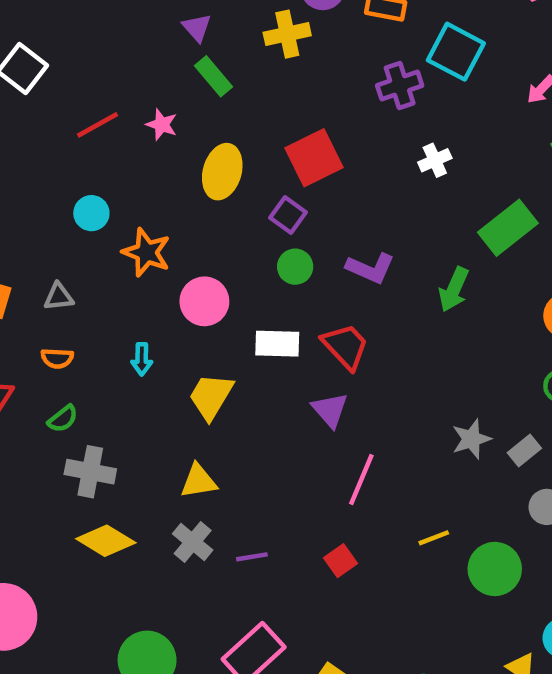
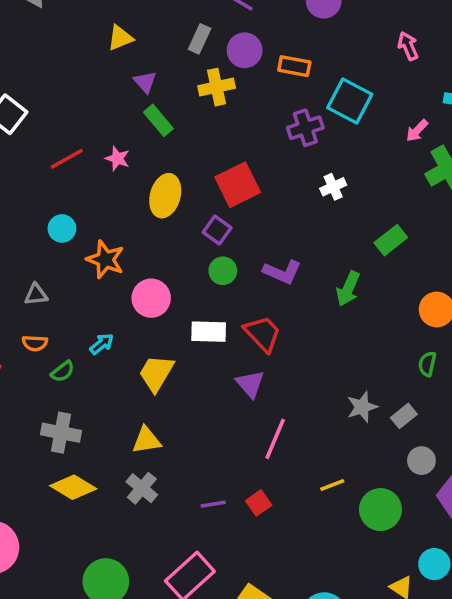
green rectangle: (508, 228) -> (391, 240), size x0.7
cyan arrow: (142, 359) -> (102, 344), turned -130
green semicircle: (63, 419) -> (63, 371), moved
purple line: (252, 557) -> (213, 504), moved

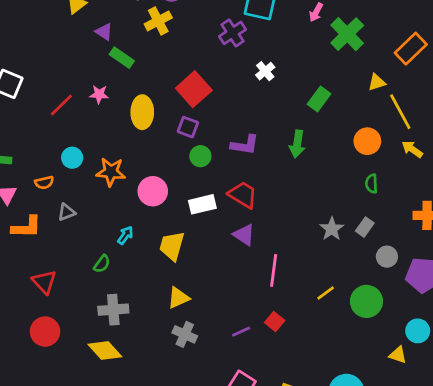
orange semicircle: (35, 343) -> (44, 183), moved
yellow diamond: (73, 487) -> (105, 351), moved, turned 32

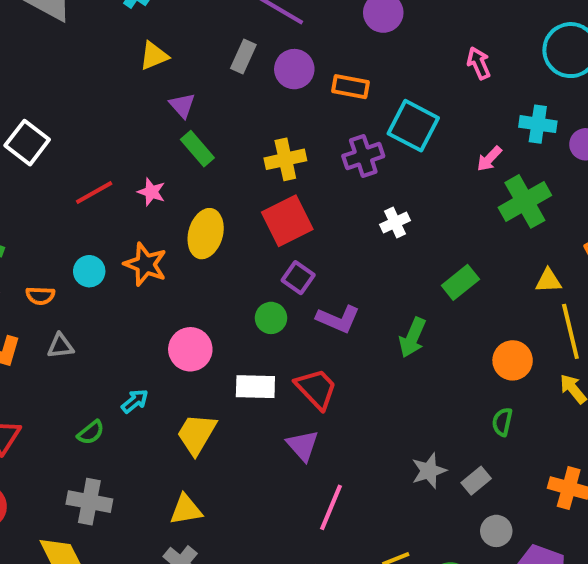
yellow cross: (158, 21) -> (285, 159), moved
purple square: (188, 127) -> (298, 278), moved
orange star: (111, 172) -> (145, 264), moved

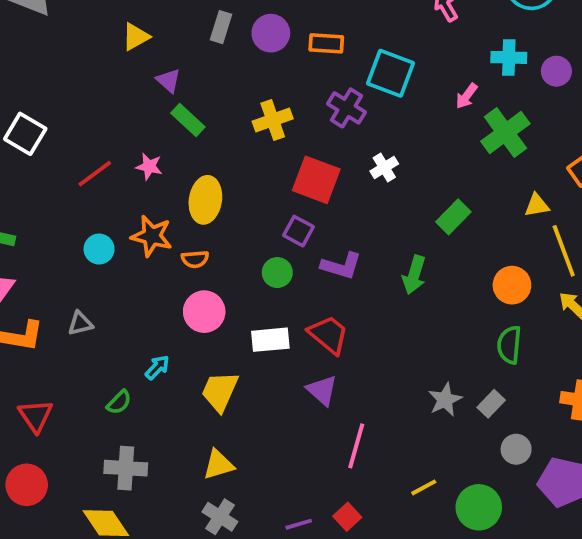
purple cross: (363, 156) -> (346, 108), turned -33
red square: (287, 221) -> (316, 180), moved, turned -36
orange semicircle: (40, 296) -> (195, 259), moved
green semicircle: (502, 422) -> (509, 345), size x1.4

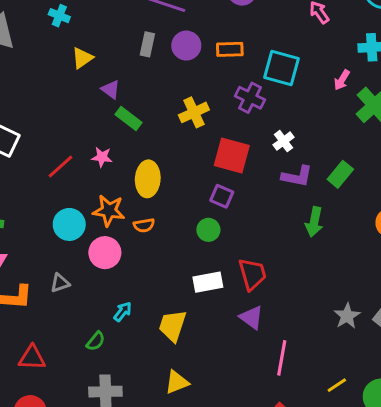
cyan circle: (99, 249) -> (69, 224), size x1.4
purple L-shape: (341, 266) -> (297, 176), moved
pink circle: (204, 312) -> (105, 253), moved
red trapezoid: (328, 335) -> (252, 274), turned 40
red triangle: (36, 416) -> (32, 358), turned -48

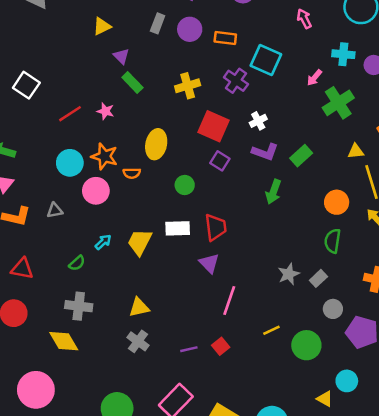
yellow ellipse: (148, 179) -> (156, 144), moved
purple square: (222, 196) -> (220, 161), moved
yellow trapezoid: (173, 326) -> (140, 242), moved

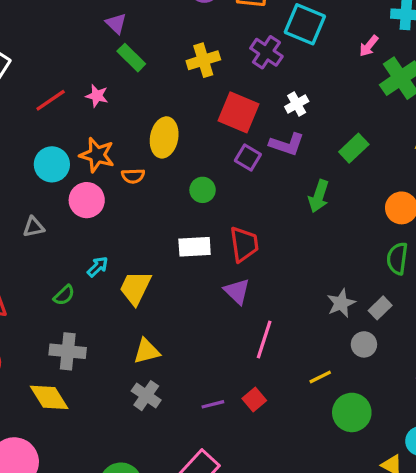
purple L-shape: (265, 152) -> (287, 144), moved
yellow trapezoid: (140, 242) -> (135, 288), moved
gray circle: (333, 309) -> (364, 344), moved
green circle: (306, 345) -> (352, 412), moved

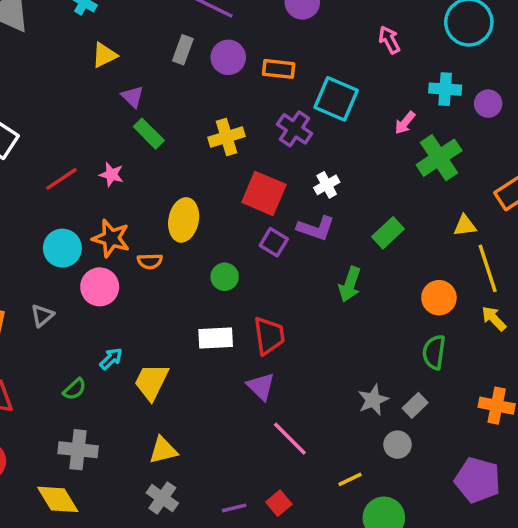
gray triangle: (34, 227) -> (42, 315), turned -30
pink line: (264, 340) -> (290, 439), turned -63

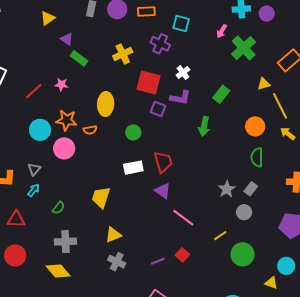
cyan square: (336, 99) -> (181, 24), size x0.7
cyan arrow: (111, 359) -> (33, 190), moved

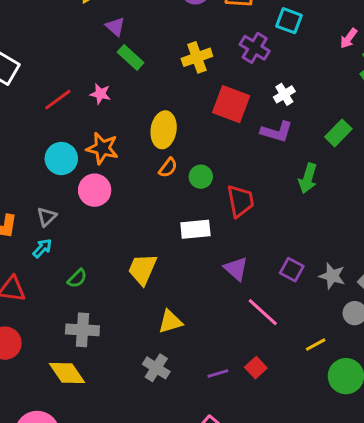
purple square: (158, 109) -> (292, 270), moved
orange semicircle: (90, 130) -> (168, 168), moved, turned -48
red trapezoid: (163, 162) -> (240, 201), moved
gray star: (227, 189) -> (332, 276), turned -30
yellow triangle: (113, 235) -> (170, 322), moved

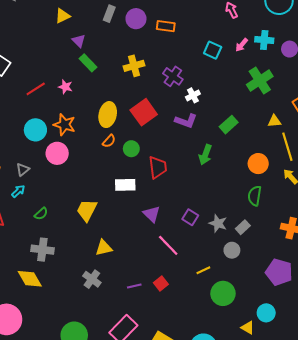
cyan square: (289, 21) -> (213, 50), moved
pink arrow: (349, 38) -> (242, 45), moved
purple cross: (255, 48) -> (173, 76), moved
red square: (231, 104) -> (144, 112), moved, turned 30

